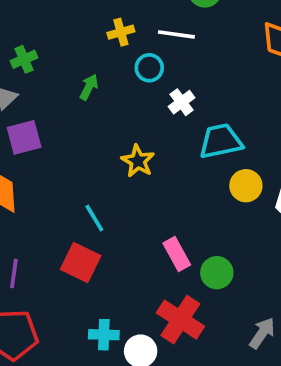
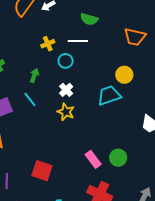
white cross: (182, 102) -> (66, 90), moved
yellow circle: (246, 186) -> (124, 75), moved
cyan line: (94, 218) -> (30, 99), moved
green circle: (217, 273) -> (118, 158), moved

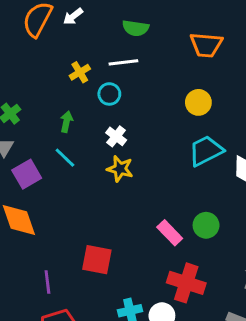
cyan trapezoid: (109, 96) -> (206, 151), moved

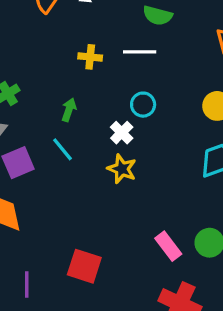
yellow cross: (80, 72) -> (90, 57), turned 30
cyan circle: (109, 94) -> (143, 105), moved

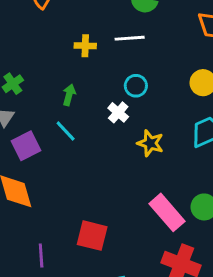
yellow star: (122, 169) -> (150, 143), moved
pink rectangle: (168, 246) -> (167, 212), size x1.4

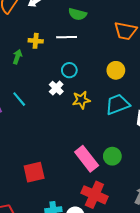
green arrow: (69, 95) -> (17, 57), moved
yellow star: (150, 143) -> (81, 100), moved, turned -30
red square: (92, 236) -> (34, 172), turned -30

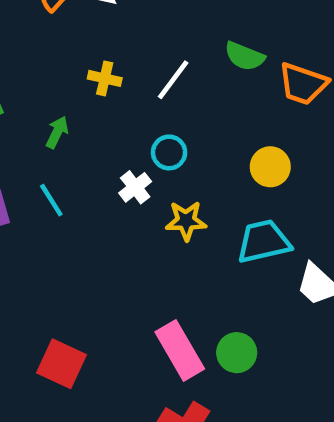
green semicircle: (78, 14) -> (245, 56), moved
white line: (67, 37) -> (173, 80), turned -60
green arrow: (17, 57) -> (57, 132), moved
red square: (34, 172) -> (62, 364), turned 30

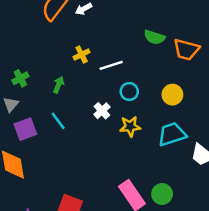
yellow cross: (105, 78) -> (82, 55), turned -35
white line: (173, 80) -> (111, 65), moved, turned 40
cyan circle: (169, 152) -> (129, 91), moved

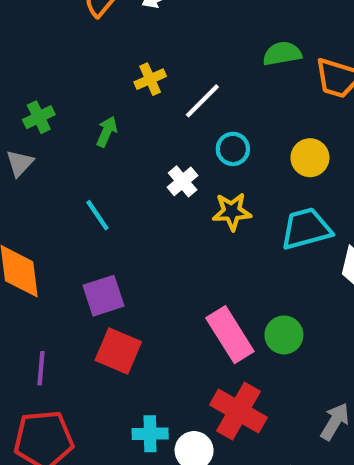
green semicircle: (154, 37) -> (282, 54), turned 150
white line: (111, 65) -> (202, 101), turned -30
cyan line: (58, 121) -> (97, 215), moved
purple square: (25, 129) -> (104, 296), moved

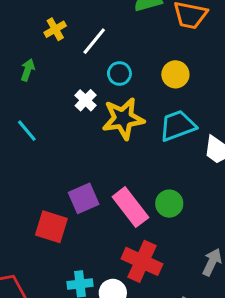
yellow star: (232, 212) -> (123, 119), size x1.5
purple square: (104, 296) -> (84, 198), moved

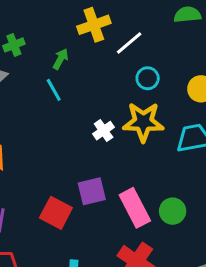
yellow cross: (55, 29) -> (94, 25), size x1.5
white cross: (86, 100) -> (104, 131), moved
cyan line: (27, 131) -> (54, 90), moved

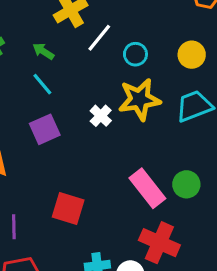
white line: (129, 43) -> (99, 38), moved
green arrow: (61, 59) -> (43, 51), turned -75
purple square: (92, 191) -> (45, 129), moved

